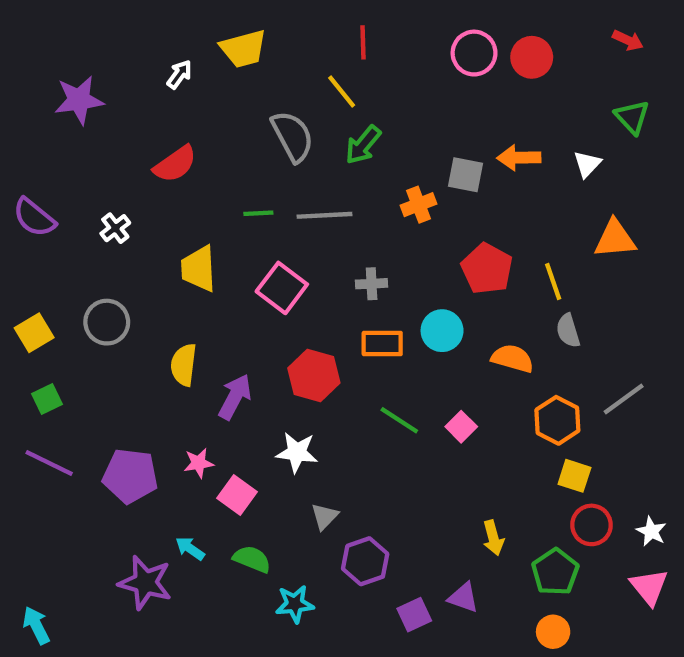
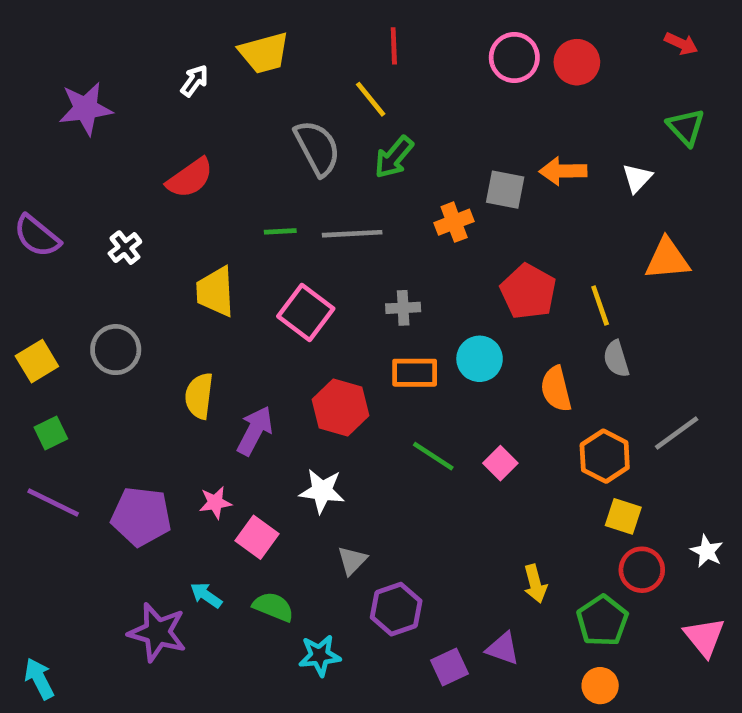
orange semicircle: (512, 358) -> (556, 389), turned -120
white star: (651, 531) -> (707, 551), moved

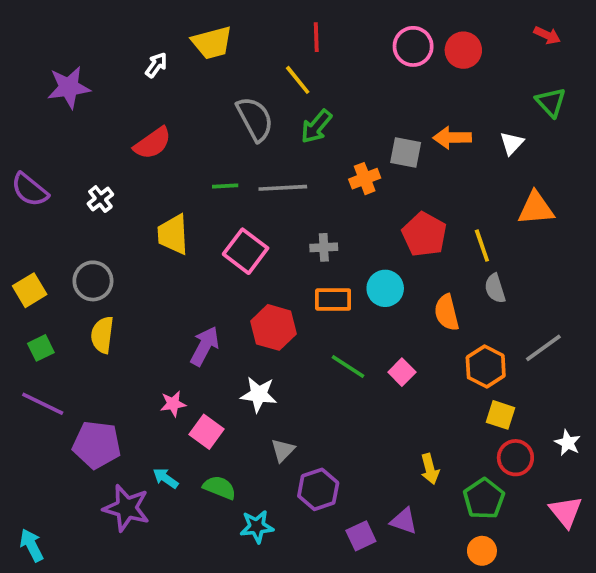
yellow semicircle: (199, 396) -> (102, 335), moved
purple pentagon: (141, 516) -> (97, 445), moved

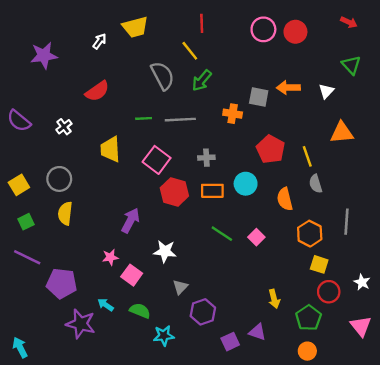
orange cross: (365, 179) -> (233, 114), turned 30
red hexagon: (274, 327) -> (174, 192), moved
gray line: (543, 348) -> (346, 222), turned -50

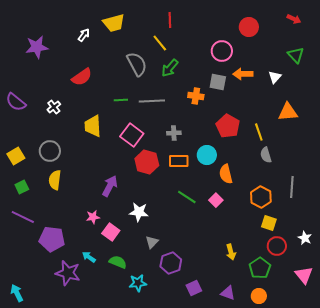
pink circle: (263, 29) -> (222, 51), moved
orange semicircle: (285, 199) -> (226, 174), moved
purple triangle: (257, 332) -> (228, 293), moved

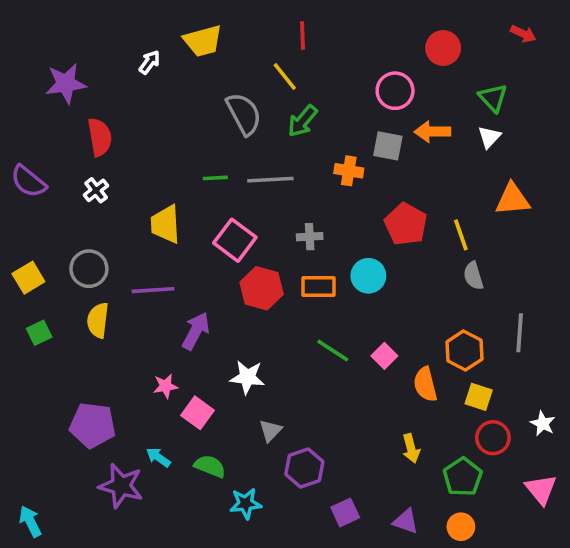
green triangle: (296, 55) -> (493, 98), moved
red semicircle: (82, 77) -> (100, 137), moved, turned -65
orange semicircle: (226, 174) -> (425, 384), moved
purple line: (23, 217) -> (153, 290), moved, turned -30

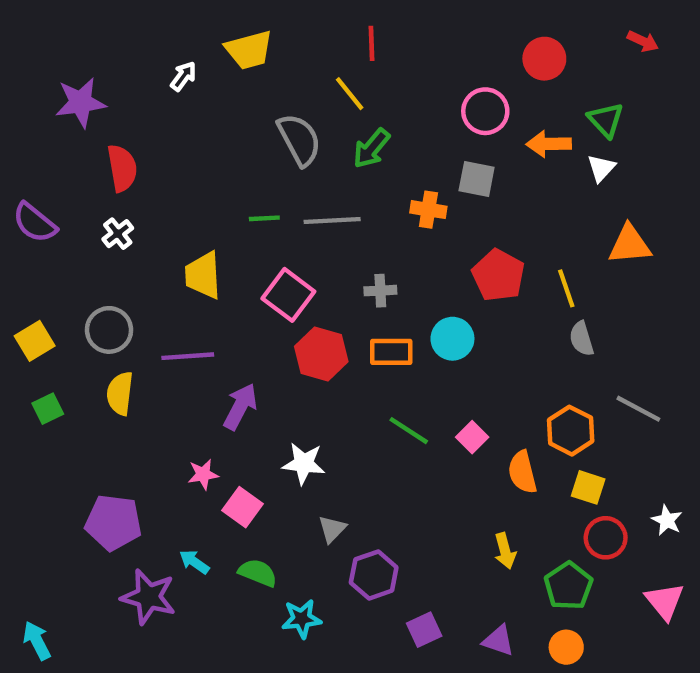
orange arrow: (432, 132) -> (549, 144), moved
gray line: (520, 333) -> (638, 409), turned -66

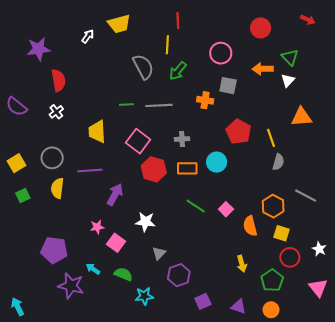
yellow line: (350, 94) -> (167, 45), turned 42
pink circle: (485, 111) -> (221, 53), moved
gray semicircle: (582, 339) -> (278, 162), turned -147

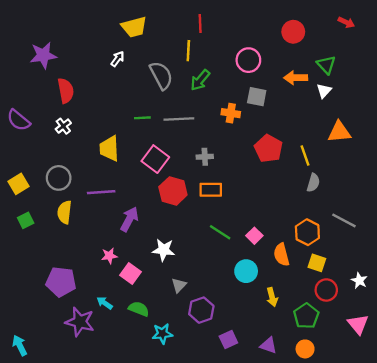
white arrow: (88, 36) -> (118, 59), moved
cyan circle: (217, 162) -> (246, 271), moved

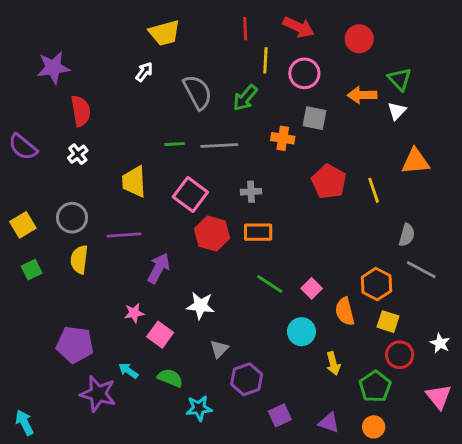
red arrow: (346, 22) -> (299, 27), moved, size x1.5
yellow line: (188, 51) -> (265, 60), moved
gray semicircle: (313, 183) -> (407, 235), moved

